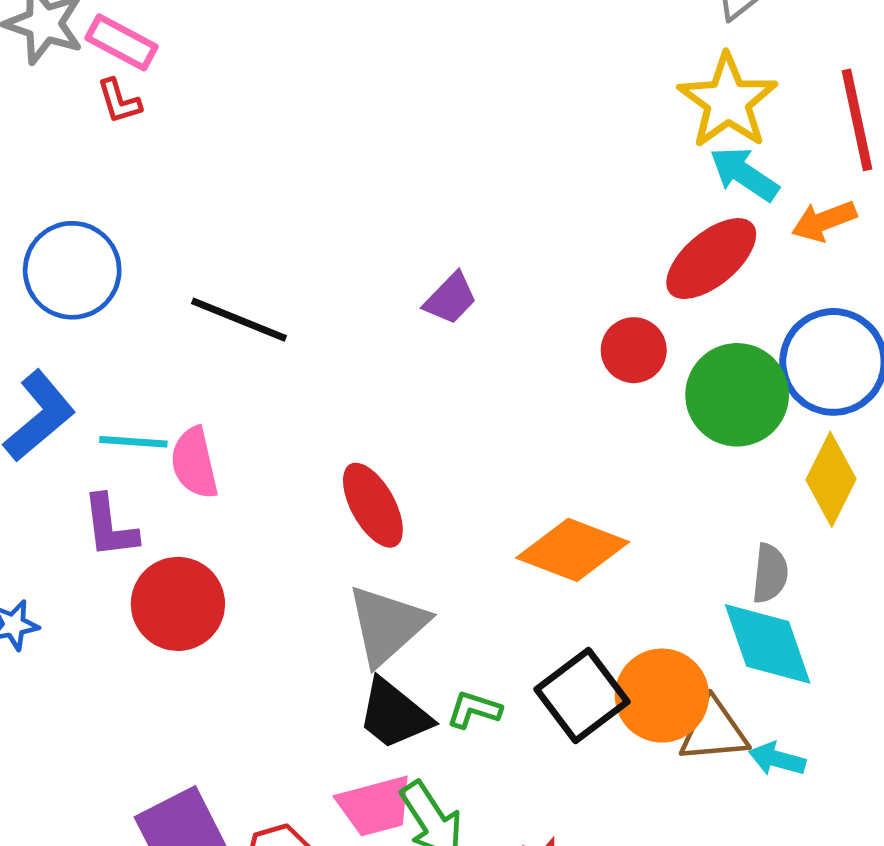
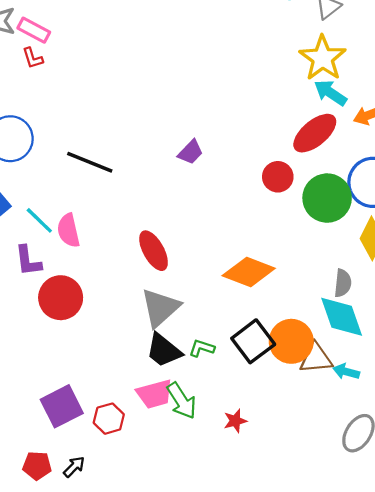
cyan line: (133, 442) -> (39, 220), turned 40

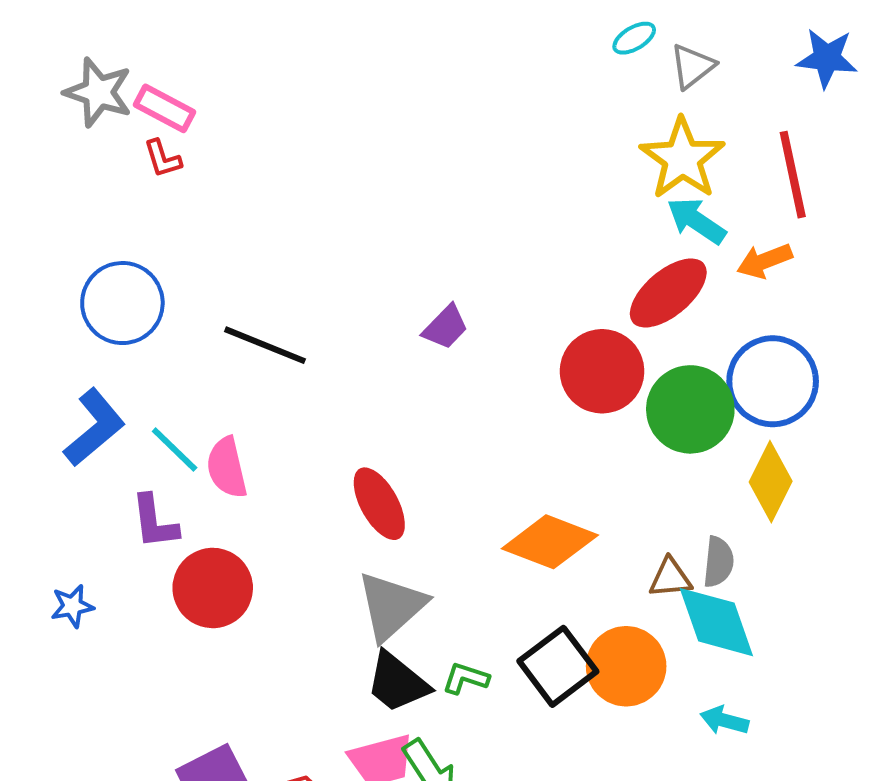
red circle: (278, 177) -> (602, 371), size x1.5
brown triangle: (316, 358) -> (670, 578), moved, size x0.7

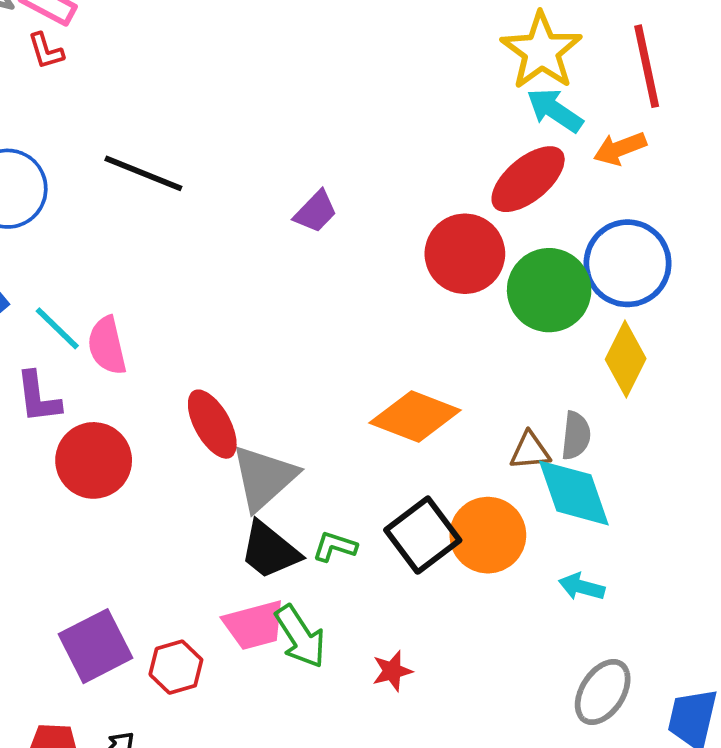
black line: (265, 345) -> (143, 173), moved
red ellipse: (379, 504) -> (212, 424), moved

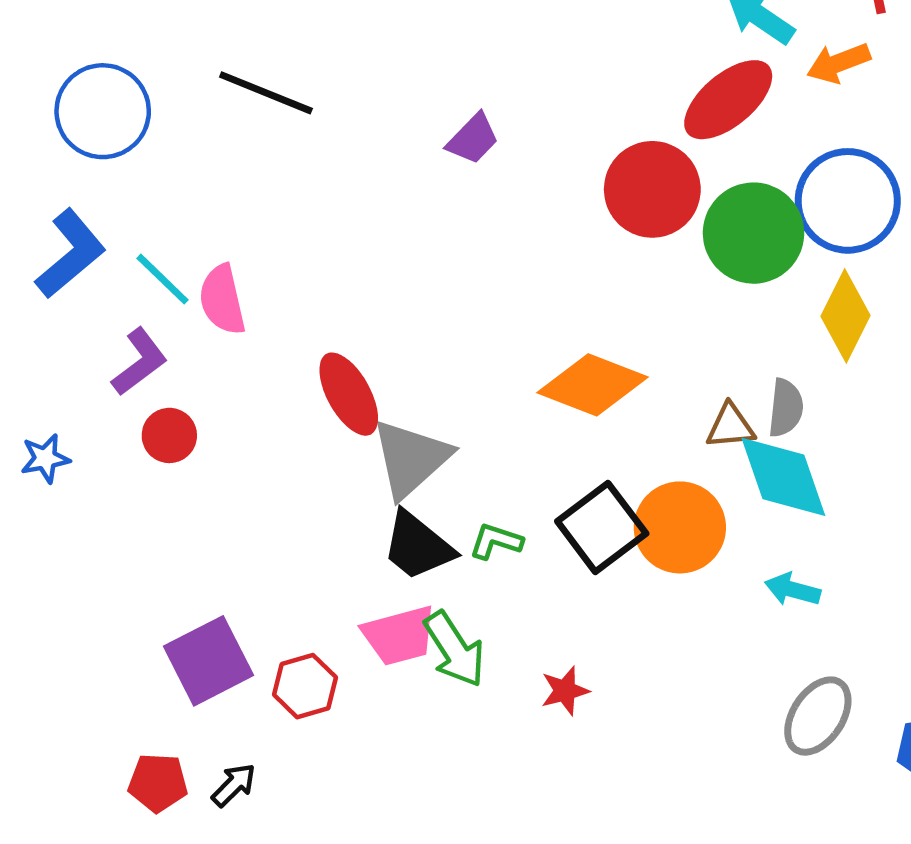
purple L-shape: (38, 397) -> (139, 362), turned -120
red circle: (94, 460) -> (169, 435), moved, size x0.6

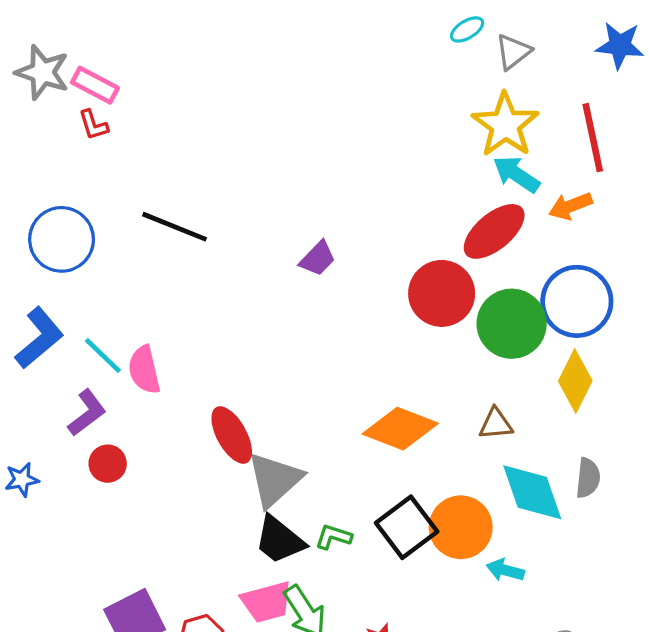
gray semicircle: (786, 408) -> (588, 478), moved
brown triangle: (730, 426) -> (496, 424), moved
cyan arrow: (793, 590) -> (505, 570), moved

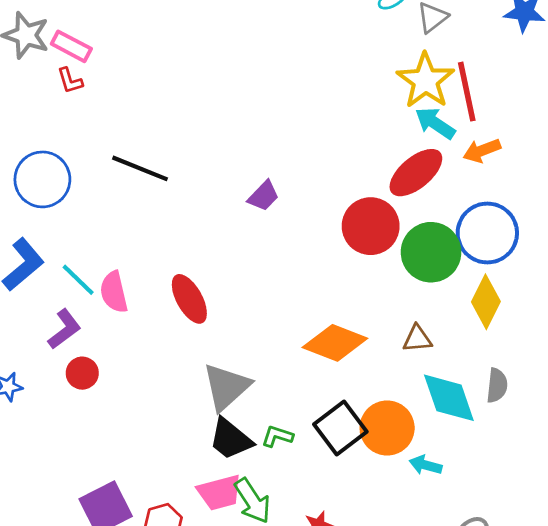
red line: (593, 138) -> (467, 92), moved
red ellipse: (232, 435) -> (189, 299), moved

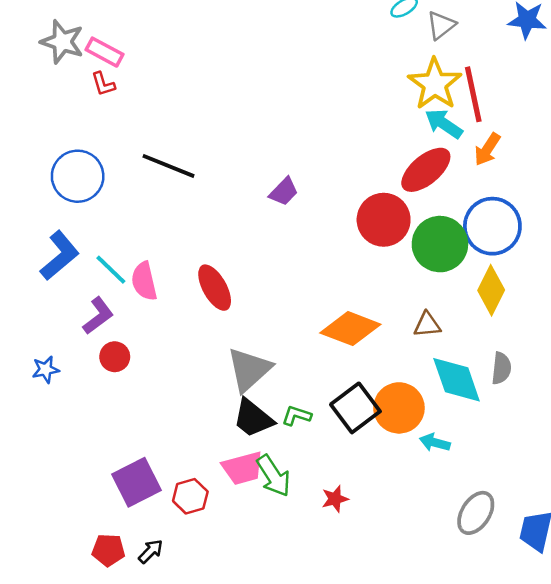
orange arrow: (482, 151) -> (487, 149), turned -36

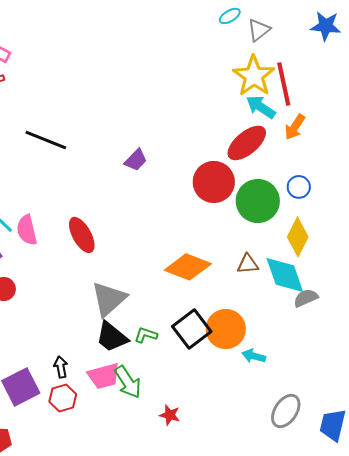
blue circle: (492, 226) -> (299, 187), size x0.5
gray semicircle: (501, 368) -> (306, 298), turned -120
cyan diamond: (457, 380) -> (285, 275), moved
red star: (335, 499) -> (170, 415), moved, turned 30
black arrow: (151, 551) -> (61, 367), moved, turned -55

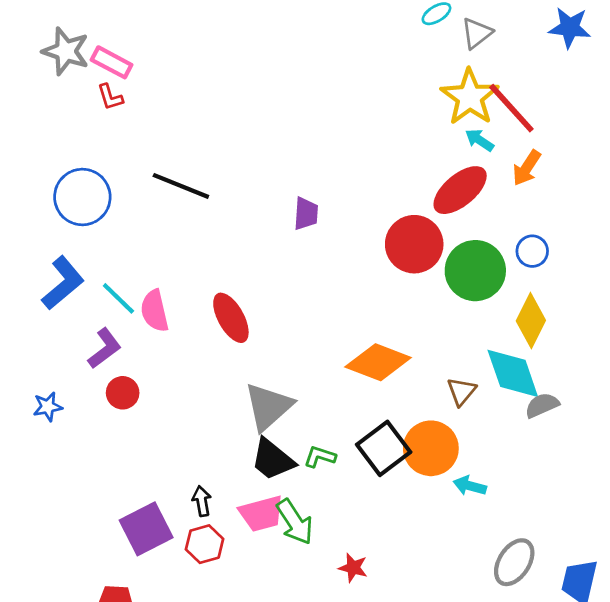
red line: (284, 84) -> (511, 108), turned -30
cyan arrow: (261, 107) -> (479, 140), size x0.7
purple trapezoid: (136, 160) -> (306, 214), turned -40
brown triangle: (248, 264) -> (461, 391), moved, turned -45

